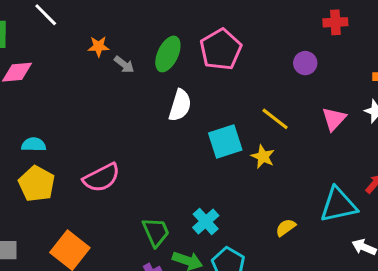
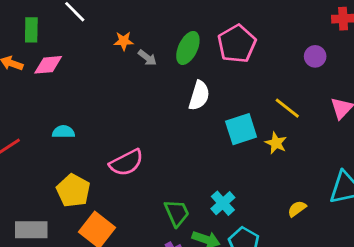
yellow pentagon: (37, 184) -> (73, 191), moved

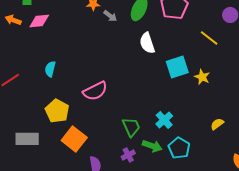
white semicircle: (199, 96) -> (147, 43), turned 145
yellow line: (287, 108) -> (209, 38), moved
cyan semicircle: (64, 132) -> (50, 69), turned -77

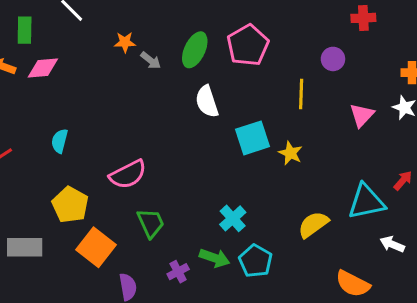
yellow line: (209, 38) -> (301, 94), turned 54
yellow semicircle: (217, 124) -> (313, 225), size x1.5
green trapezoid: (131, 127) -> (151, 223), moved

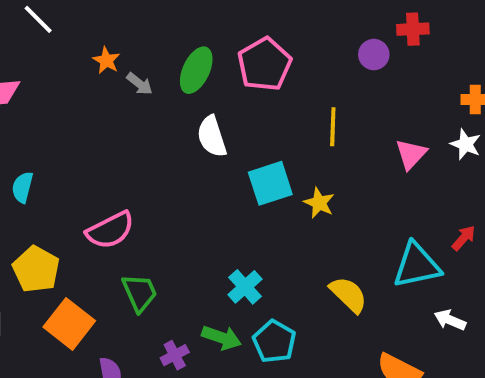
orange star: (125, 42) -> (106, 60), turned 30
purple circle: (333, 59) -> (374, 55), moved
yellow semicircle: (313, 225) -> (348, 295), turned 80

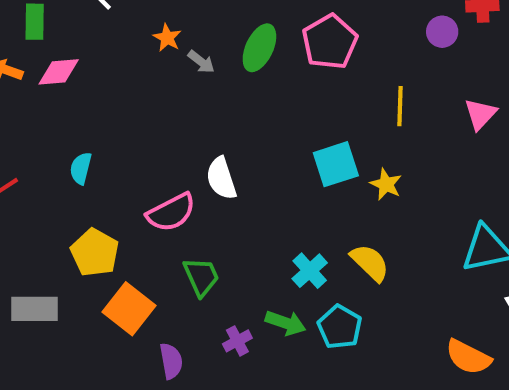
white semicircle: (212, 137) -> (221, 178), moved
pink triangle: (411, 154) -> (480, 114), moved
yellow semicircle: (348, 295) -> (370, 263), moved

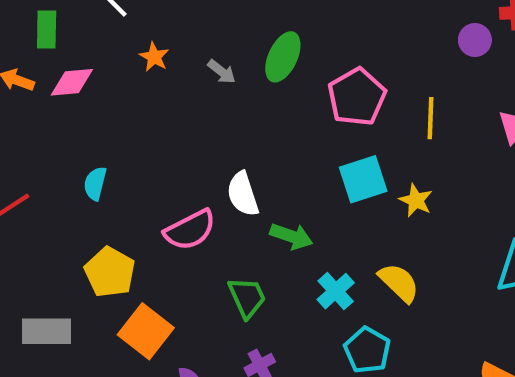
orange star: (167, 38) -> (154, 57), moved
pink pentagon: (330, 42) -> (357, 97), moved
green trapezoid: (201, 277) -> (247, 297), moved
green arrow: (286, 323) -> (291, 236), moved

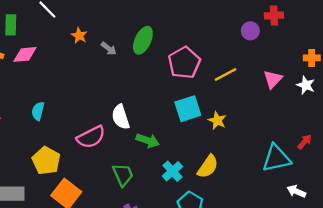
orange star: (154, 57) -> (79, 36), moved
yellow line: (431, 118) -> (226, 74), turned 60
yellow semicircle: (399, 283) -> (208, 167), turned 80

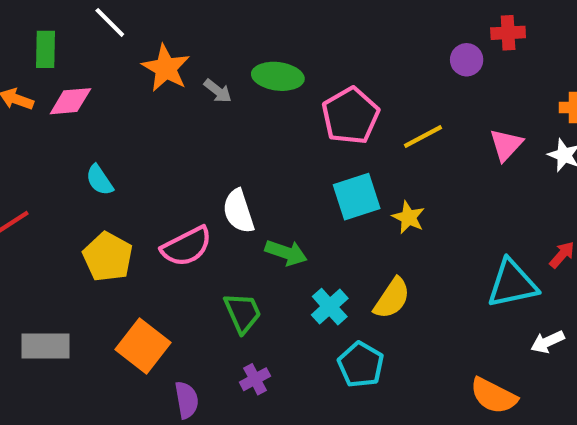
orange star: (79, 36) -> (166, 68), size x1.6
green ellipse: (143, 40) -> (278, 76), turned 72
cyan semicircle: (38, 111) -> (99, 180), moved, turned -48
yellow pentagon: (46, 161) -> (108, 257), moved
white arrow: (296, 191) -> (547, 342), turned -48

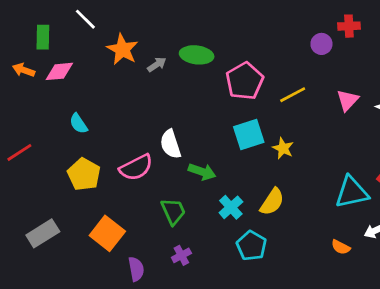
gray arrow: (218, 91) -> (157, 65), turned -72
gray rectangle: (46, 346) -> (43, 233), turned -32
orange semicircle: (494, 396) -> (341, 247), moved, size x0.6

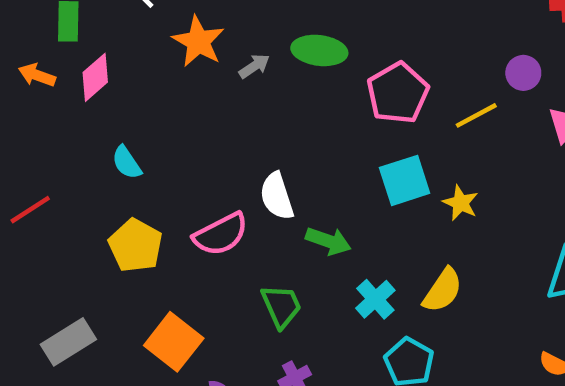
purple circle: (321, 44) -> (523, 73), moved
pink diamond: (59, 71) -> (95, 77), turned -36

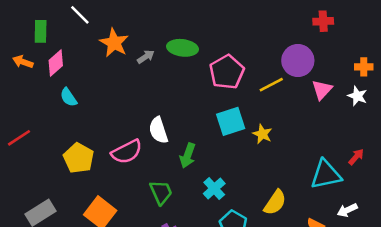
purple circle: (523, 73) -> (298, 61), size x1.6
cyan semicircle: (127, 163) -> (68, 97), moved
green arrow: (328, 241) -> (188, 156), turned 90
yellow semicircle: (443, 290) -> (275, 202), moved

